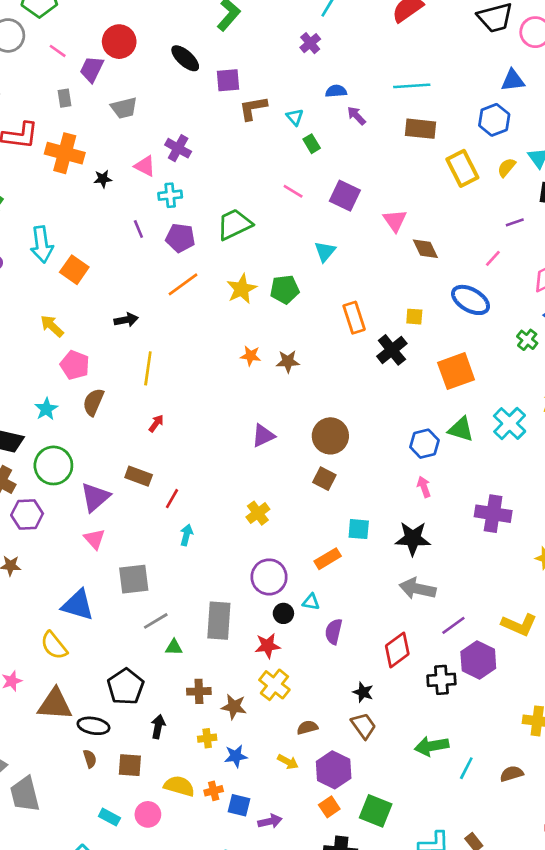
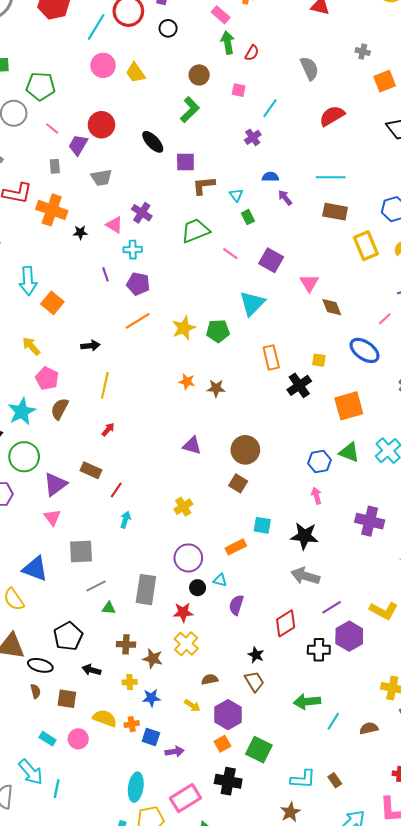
green trapezoid: (234, 224) -> (195, 231), moved
cyan triangle: (325, 251) -> (252, 303), size x1.5
cyan star: (46, 409) -> (22, 412), size x1.5
purple triangle: (263, 436) -> (192, 446), turned 36
black arrow: (158, 727) -> (92, 670), turned -90

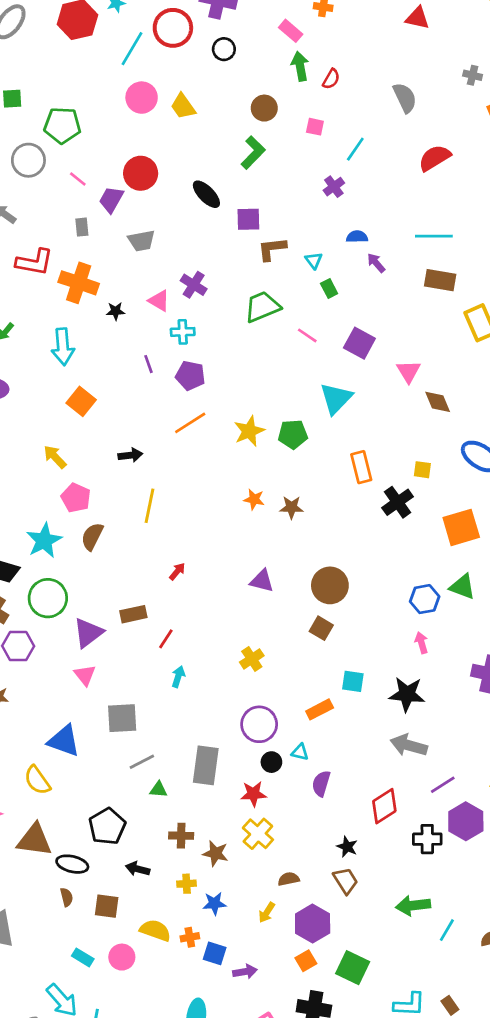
cyan arrow: (28, 281) -> (63, 347), moved
red arrow: (108, 429) -> (177, 571), moved
brown rectangle: (91, 470) -> (133, 614), turned -36
yellow arrow: (192, 705) -> (267, 912), turned 91

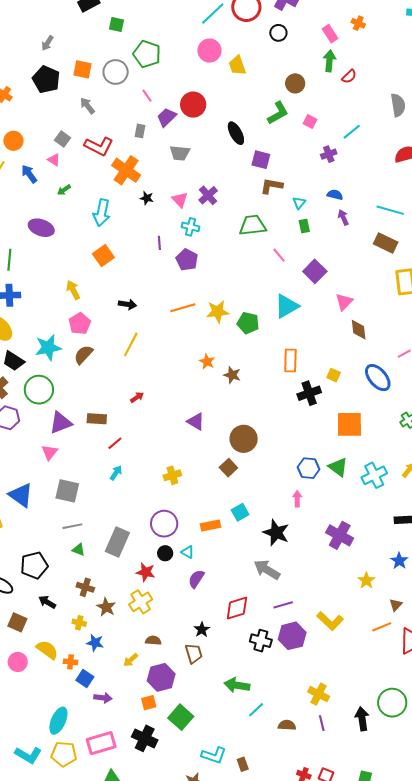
pink square: (315, 127) -> (310, 121), moved
orange line: (190, 423) -> (183, 308), moved
cyan square: (353, 681) -> (240, 512), turned 36

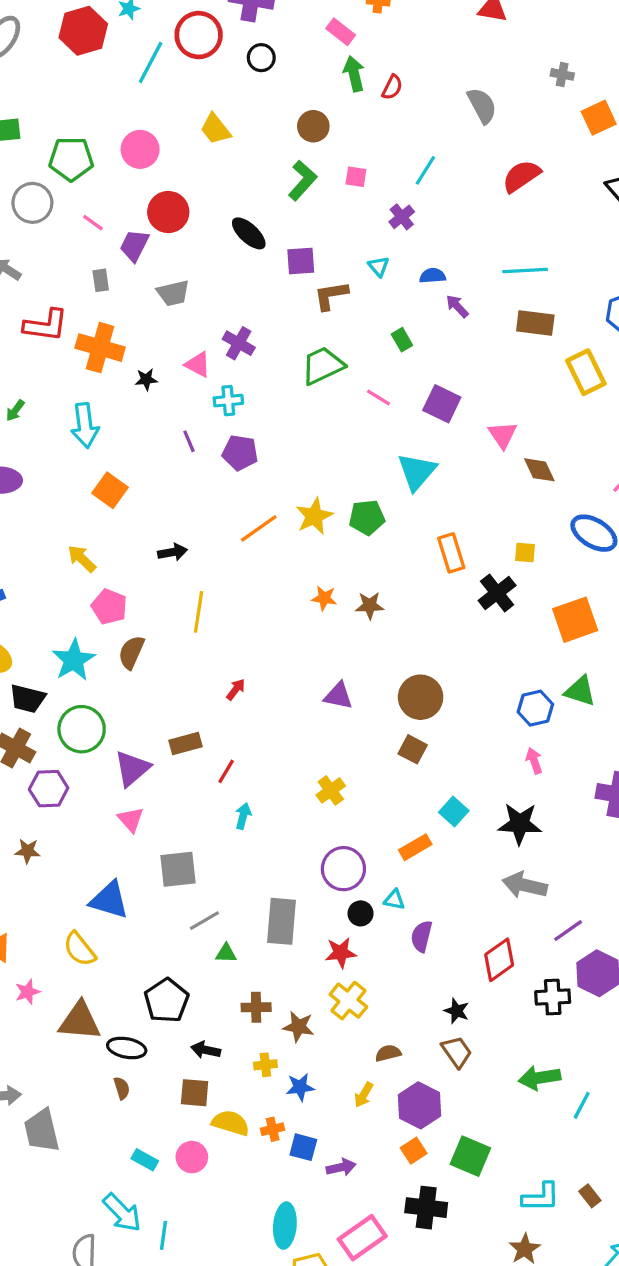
pink circle: (209, 51) -> (140, 149), moved
cyan triangle: (299, 203) -> (379, 266), moved
brown square: (17, 622) -> (195, 1093), moved

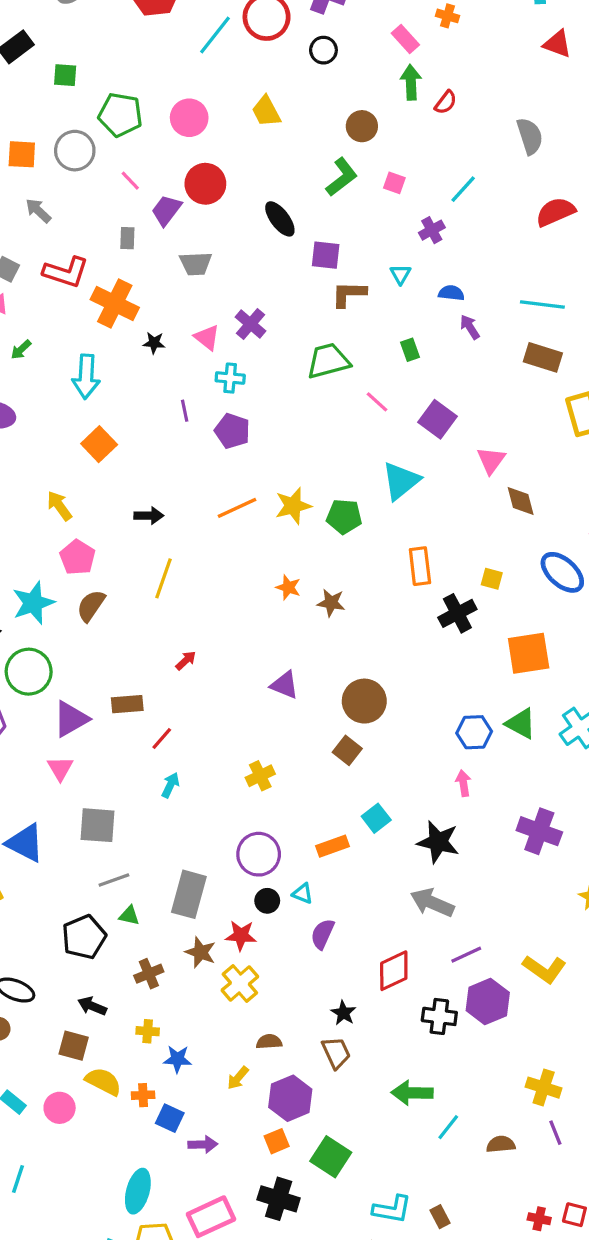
black pentagon: (167, 1001) -> (84, 937), moved
brown cross: (256, 1007) -> (149, 974), turned -32
brown star: (299, 1027) -> (200, 952), moved

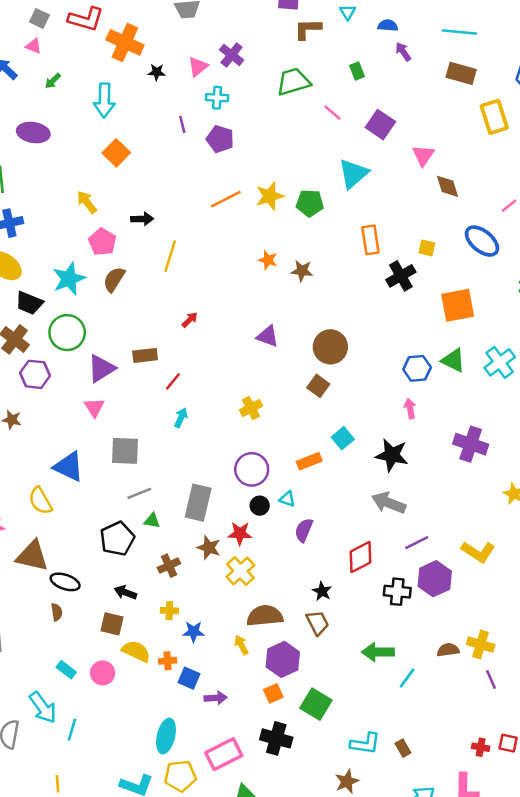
pink triangle: (207, 337) -> (198, 67), turned 45
black arrow: (149, 516) -> (142, 219), moved
brown semicircle: (269, 1042) -> (265, 616), size x1.8
yellow arrow: (238, 1078) -> (241, 645), turned 114
brown semicircle: (501, 1144) -> (448, 650), moved

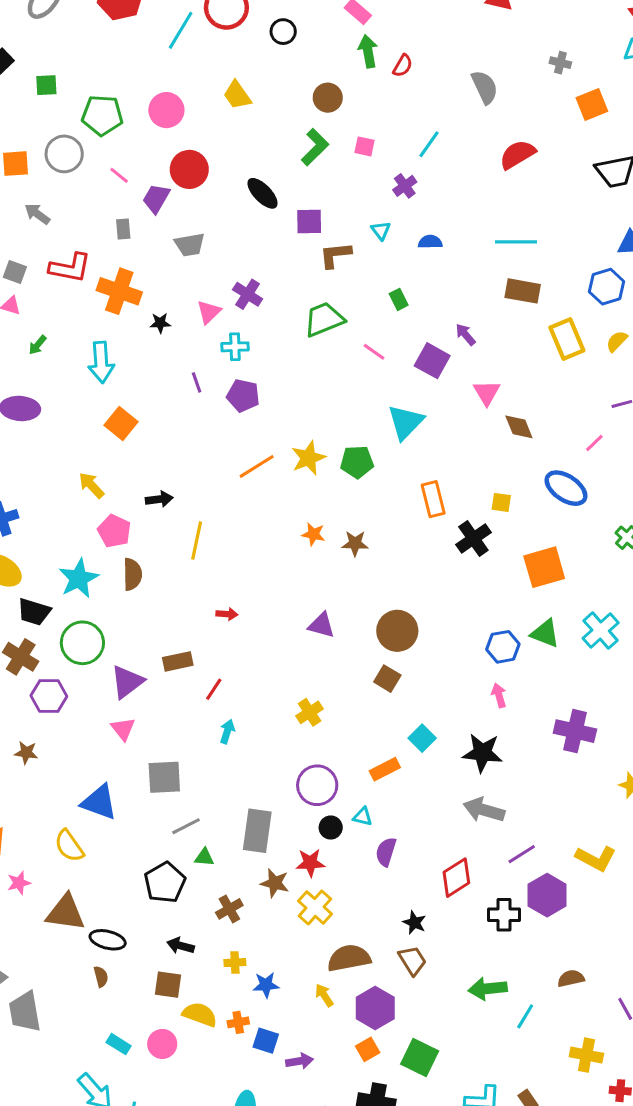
purple arrow: (403, 52) -> (466, 335), moved
brown semicircle: (114, 279) -> (132, 574), turned 152
red arrow: (190, 320) -> (227, 614), turned 54
yellow cross: (481, 644) -> (586, 1055), moved

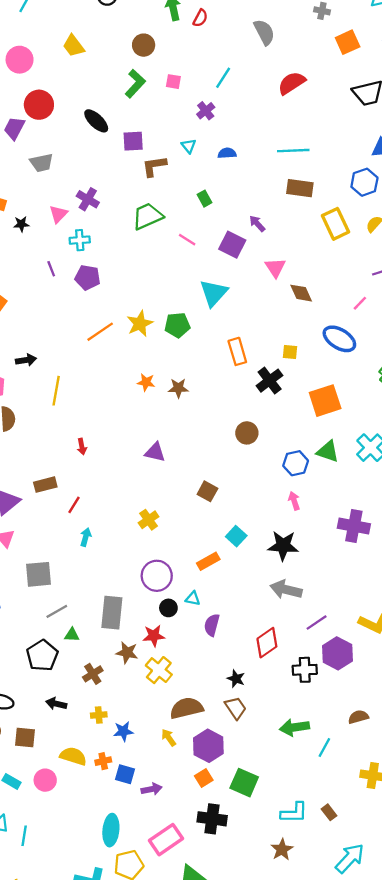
red arrow: (227, 614) -> (82, 447), turned 77
brown circle: (397, 631) -> (247, 433), moved, size x0.7
brown square: (168, 985) -> (25, 737), moved

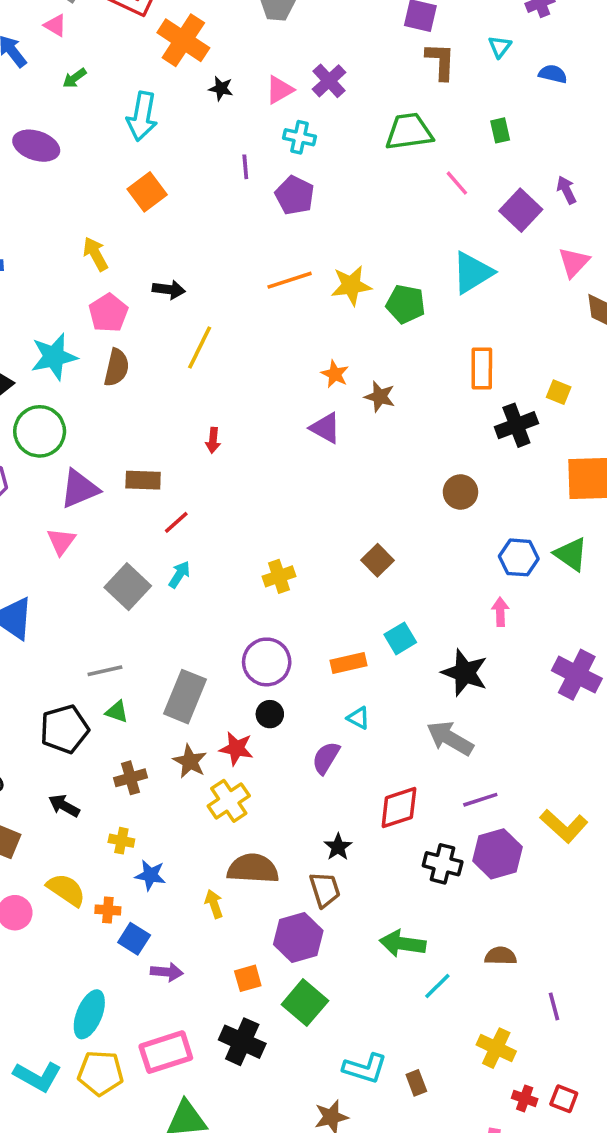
brown L-shape: (154, 166) -> (441, 61), turned 84
purple triangle: (155, 452) -> (325, 428), moved
gray square: (39, 574) -> (128, 587), moved, turned 32
cyan triangle: (193, 599) -> (358, 718), moved
purple hexagon: (208, 746) -> (298, 937), moved

